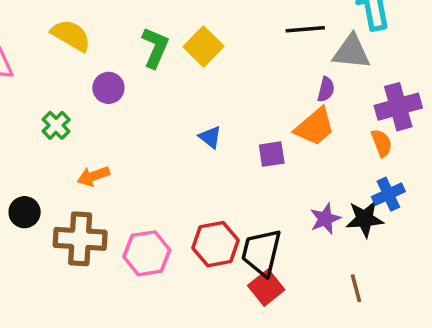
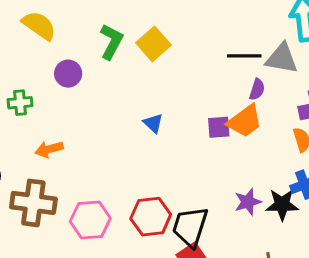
black line: (305, 29) -> (244, 56), moved
green cross: (56, 125) -> (20, 103), turned 35
purple square: (272, 154) -> (219, 127), moved

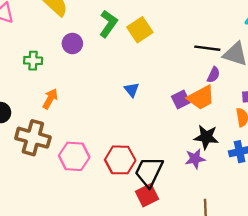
purple square: (219, 127) -> (181, 99), turned -30
orange arrow: (49, 149) -> (50, 99), turned 126
black star: (282, 205) -> (206, 137), moved

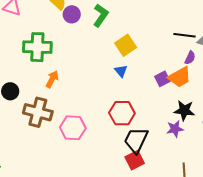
yellow square: (140, 30) -> (126, 45), moved
purple circle: (72, 43) -> (72, 14), moved
green cross: (33, 61) -> (37, 47), size x1.8
red hexagon: (120, 160) -> (122, 113), moved

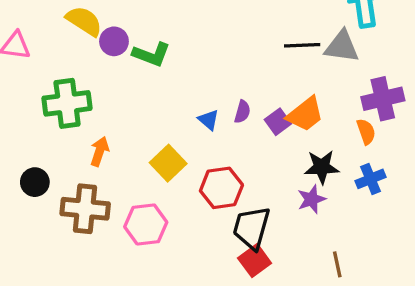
green L-shape: (101, 15) -> (151, 54), moved, turned 85
yellow square: (126, 45) -> (168, 163), moved
purple semicircle: (190, 58) -> (242, 112), moved

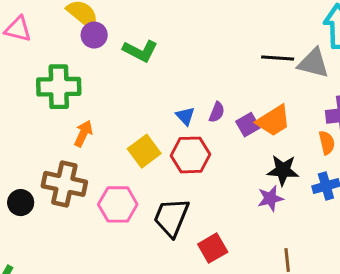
purple circle: (114, 41) -> (94, 35), moved
black circle: (35, 182) -> (21, 203), moved
red hexagon: (221, 188) -> (190, 155), moved
black trapezoid: (252, 228) -> (171, 217), moved

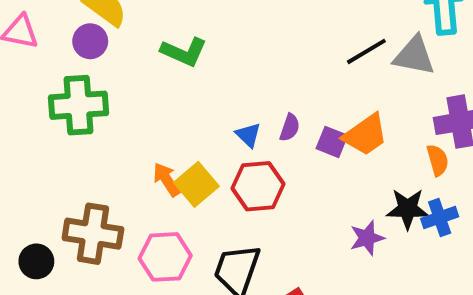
purple circle: (94, 35) -> (90, 41), moved
black line: (278, 58) -> (366, 51), turned -32
purple square: (248, 125) -> (332, 142), turned -35
orange arrow: (83, 133) -> (166, 179), moved, turned -55
black star: (283, 170) -> (408, 209), moved

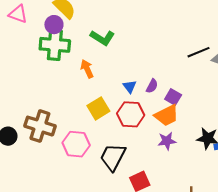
green cross: (79, 105) -> (55, 45), moved
orange trapezoid: (365, 135) -> (167, 115), moved
orange arrow: (166, 179) -> (87, 69), moved
purple star: (367, 238) -> (167, 141), moved

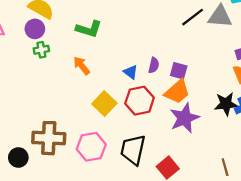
green cross: (55, 45) -> (41, 50), size x0.5
purple star: (167, 141) -> (185, 118), size x1.5

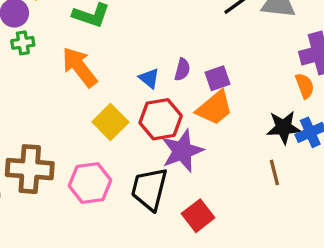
orange arrow: (82, 66) -> (79, 67), size x1.5
purple square: (179, 71) -> (218, 78), turned -36
purple star: (185, 118) -> (182, 151), moved
brown line: (225, 167) -> (274, 172), moved

